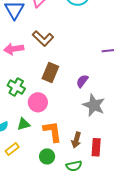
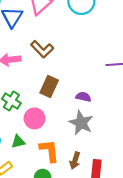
purple semicircle: (82, 81) -> (83, 97), turned 64
gray star: (94, 105) -> (81, 123), moved

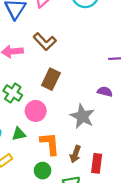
purple semicircle: (83, 97) -> (105, 92), moved

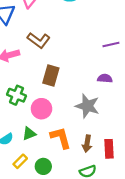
green circle: (43, 171) -> (43, 166), moved

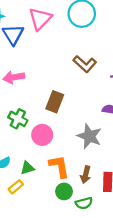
brown L-shape: (39, 40) -> (85, 64), moved
green triangle: (29, 134) -> (27, 168), moved
green circle: (43, 166) -> (64, 191), moved

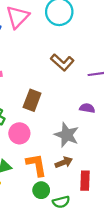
brown arrow: (86, 175) -> (64, 162), moved, turned -126

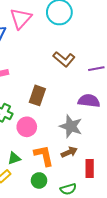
purple semicircle: (87, 108) -> (89, 101), size x1.5
green circle: (41, 190) -> (39, 180), moved

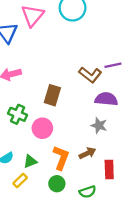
brown L-shape: (64, 59) -> (90, 75), moved
gray star: (71, 126) -> (99, 125), moved, size x0.7
orange L-shape: (44, 156) -> (61, 158), turned 35

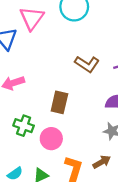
brown L-shape: (90, 75) -> (87, 64), moved

